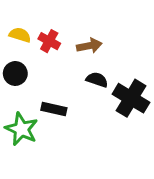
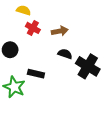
yellow semicircle: (20, 35) -> (24, 10), moved

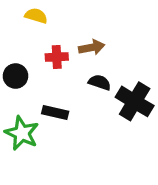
red cross: (33, 28) -> (57, 57), moved, turned -32

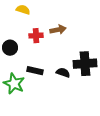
black semicircle: (100, 82) -> (63, 73), moved
black cross: (135, 101) -> (85, 64), turned -35

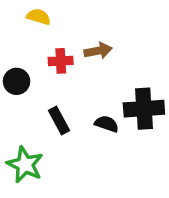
black rectangle: (35, 71) -> (59, 120), turned 49
green star: (14, 84) -> (25, 165), moved

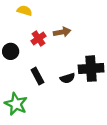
red cross: (61, 61) -> (38, 38), turned -32
black semicircle: (107, 124) -> (67, 78), turned 144

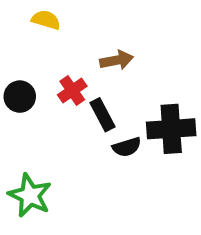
red cross: (38, 38) -> (72, 90), moved
black rectangle: (37, 76) -> (103, 115), moved

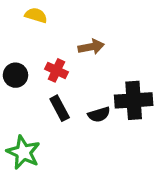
red cross: (72, 90) -> (56, 70), turned -30
black rectangle: (103, 115) -> (60, 108), moved

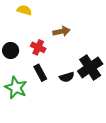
black cross: (134, 100) -> (90, 67), turned -30
green star: (23, 152) -> (16, 88), moved

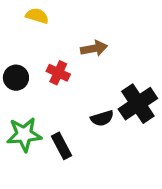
black rectangle: (40, 73) -> (61, 146), moved
green star: (16, 88) -> (24, 135), turned -30

